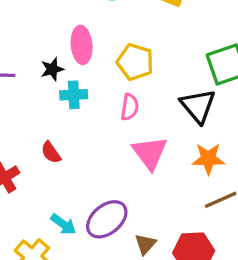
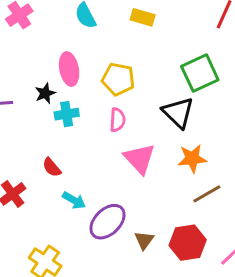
cyan arrow: (63, 224) -> (74, 200), moved

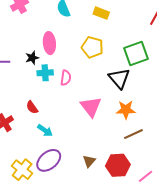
yellow pentagon: (118, 79) -> (92, 47), moved
pink semicircle: (118, 120) -> (66, 78), moved
purple ellipse: (107, 222) -> (49, 160), moved

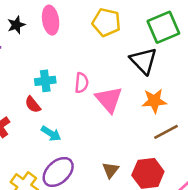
black star: (32, 58) -> (16, 25), moved
cyan cross: (45, 73) -> (45, 81), moved
pink semicircle: (66, 78) -> (82, 83), moved

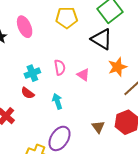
pink triangle: (109, 99) -> (83, 75), size x0.6
cyan arrow: (51, 134) -> (57, 101), moved, turned -126

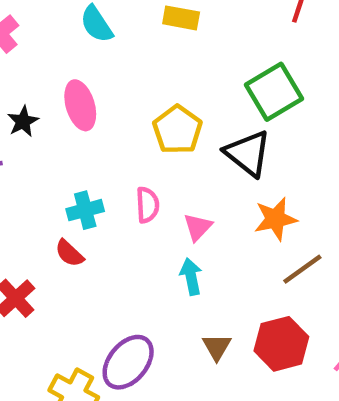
yellow pentagon: (67, 18) -> (177, 130), moved, turned 30
pink triangle: (83, 75) -> (198, 227), turned 32
cyan arrow: (57, 101) -> (191, 277), moved

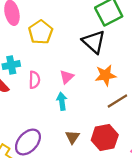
yellow pentagon: (177, 130) -> (41, 32), moved
pink semicircle: (147, 205) -> (34, 80), moved

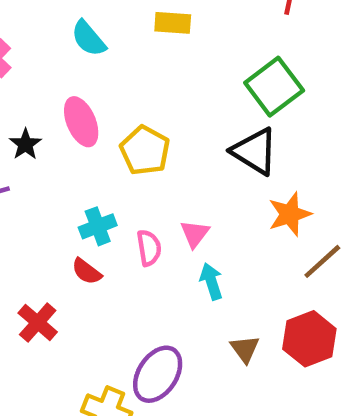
pink triangle: (67, 77) -> (195, 234), moved

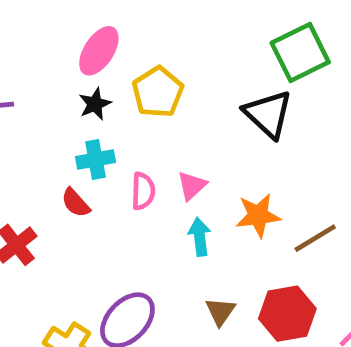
pink ellipse: (81, 122) -> (99, 51), turned 45
black star: (25, 144) -> (95, 104), moved
orange star: (290, 214) -> (258, 216), moved

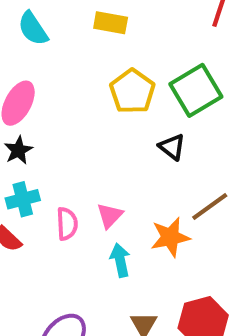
yellow pentagon: (158, 92) -> (132, 91), moved
black triangle: (268, 114) -> (172, 147), size x0.6
brown line: (315, 238) -> (210, 207), moved

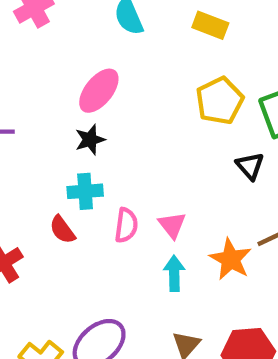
pink triangle: (110, 216) -> (172, 225), turned -32
orange star: (170, 237) -> (231, 259), turned 30

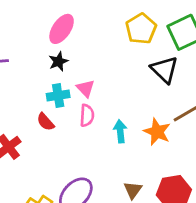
black triangle: (250, 166) -> (165, 70), size x1.5
pink triangle: (172, 225) -> (85, 88), moved
cyan arrow: (174, 273) -> (120, 131), moved

